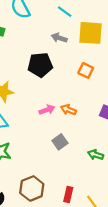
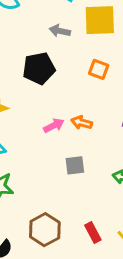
gray square: (60, 142) -> (75, 165), turned 35
red rectangle: (68, 195) -> (93, 232), turned -35

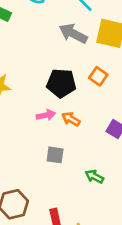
gray arrow: (60, 31) -> (73, 33), size x1.5
black pentagon: (39, 68) -> (61, 83), moved

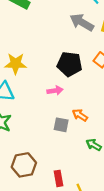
orange arrow: (71, 119) -> (80, 115), moved

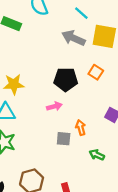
orange arrow: (80, 115) -> (81, 128), turned 48

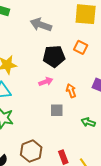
gray arrow: (73, 38) -> (41, 25), moved
orange arrow: (81, 128) -> (71, 91), moved

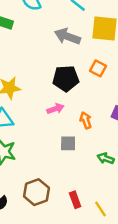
gray arrow: (41, 25) -> (67, 36), moved

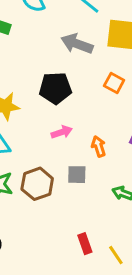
black pentagon: (66, 78) -> (55, 88), moved
brown hexagon: (36, 192) -> (37, 184), moved

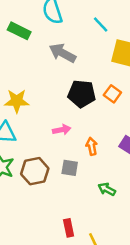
gray arrow: (77, 44) -> (62, 53), moved
black pentagon: (55, 88) -> (82, 94), moved

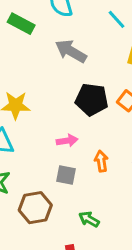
gray square: (70, 168) -> (66, 175), moved
brown hexagon: (35, 171) -> (35, 208), moved
green arrow: (107, 189) -> (89, 219), moved

